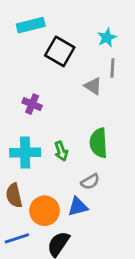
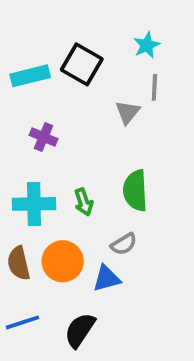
cyan rectangle: (31, 25) -> (30, 76), moved
gray triangle: (93, 86) -> (128, 112), turned 36
orange circle: (45, 211) -> (63, 261), moved

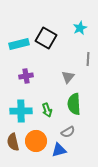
gray line: (154, 87) -> (88, 59), moved
gray triangle: (128, 112) -> (68, 77), moved
purple cross: (44, 137) -> (26, 76), turned -32

